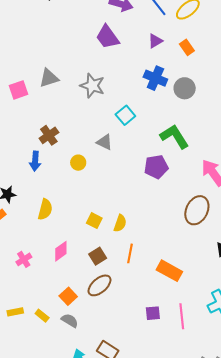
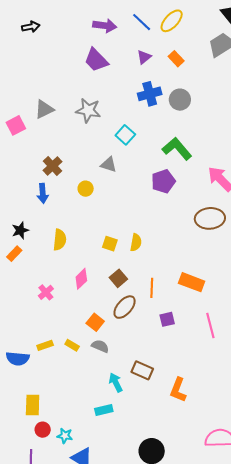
blue cross: (155, 78) -> (150, 94), turned -30
brown ellipse: (197, 210) -> (210, 218), turned 68
orange line: (130, 253) -> (152, 288), moved
purple square: (153, 313) -> (167, 319), moved

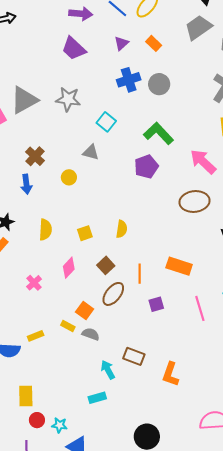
gray triangle: (44, 109) -> (24, 100), size x1.4
yellow square: (110, 244) -> (85, 233), moved, turned -35
yellow rectangle: (72, 345) -> (68, 326), moved

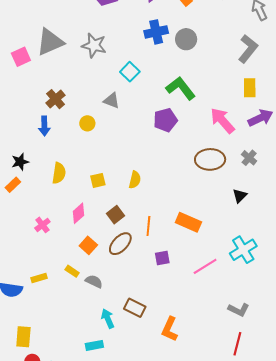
pink line: (200, 308) -> (205, 266), turned 70
orange square: (85, 310) -> (88, 245), moved

